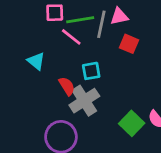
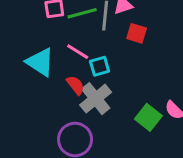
pink line: (71, 37) -> (78, 52), moved
cyan triangle: (36, 61) -> (40, 62), size x1.5

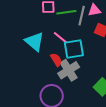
cyan square: (100, 66) -> (74, 49), size x1.5

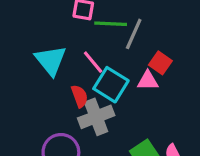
pink triangle: (94, 10) -> (148, 81), moved
cyan square: (74, 49) -> (111, 85), turned 30

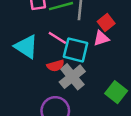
red square: (160, 63) -> (106, 23), turned 35
red semicircle: (80, 96) -> (56, 66), turned 112

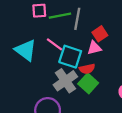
red semicircle: (56, 66) -> (87, 69), moved
green square: (116, 92) -> (88, 83), moved

